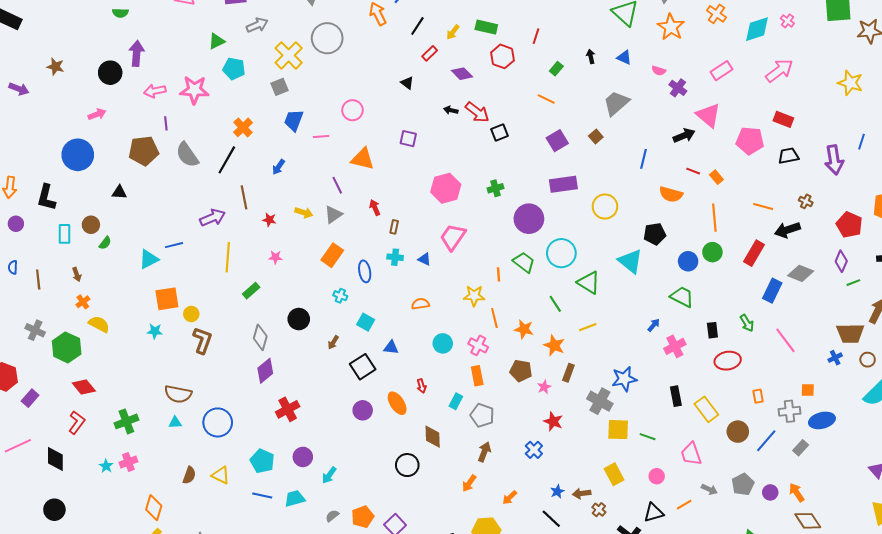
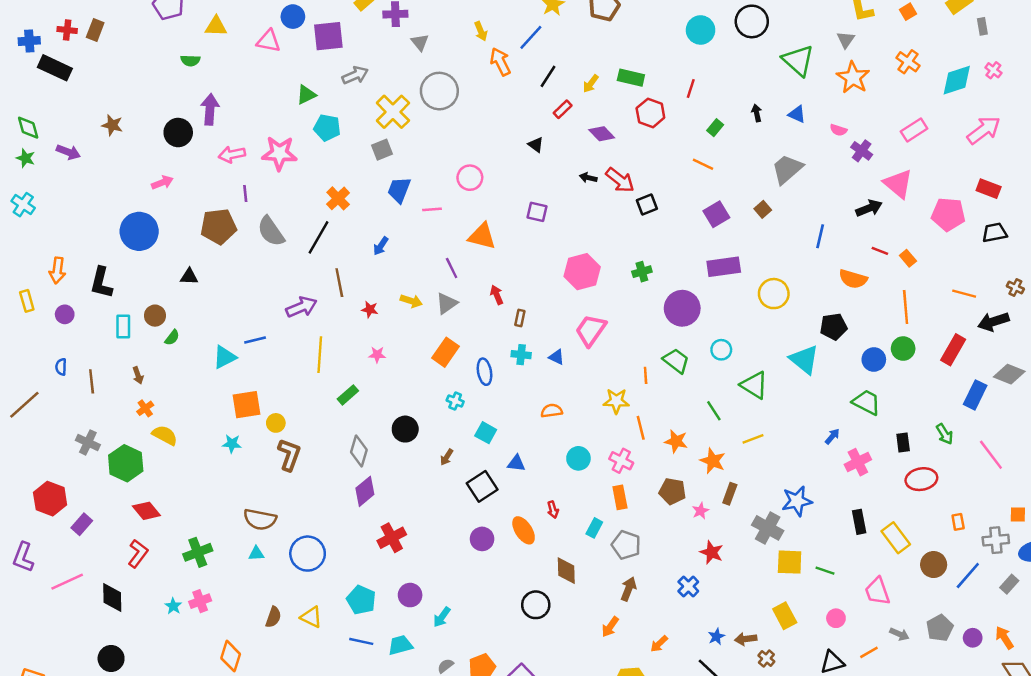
cyan circle: (561, 253) -> (721, 350), size x0.6

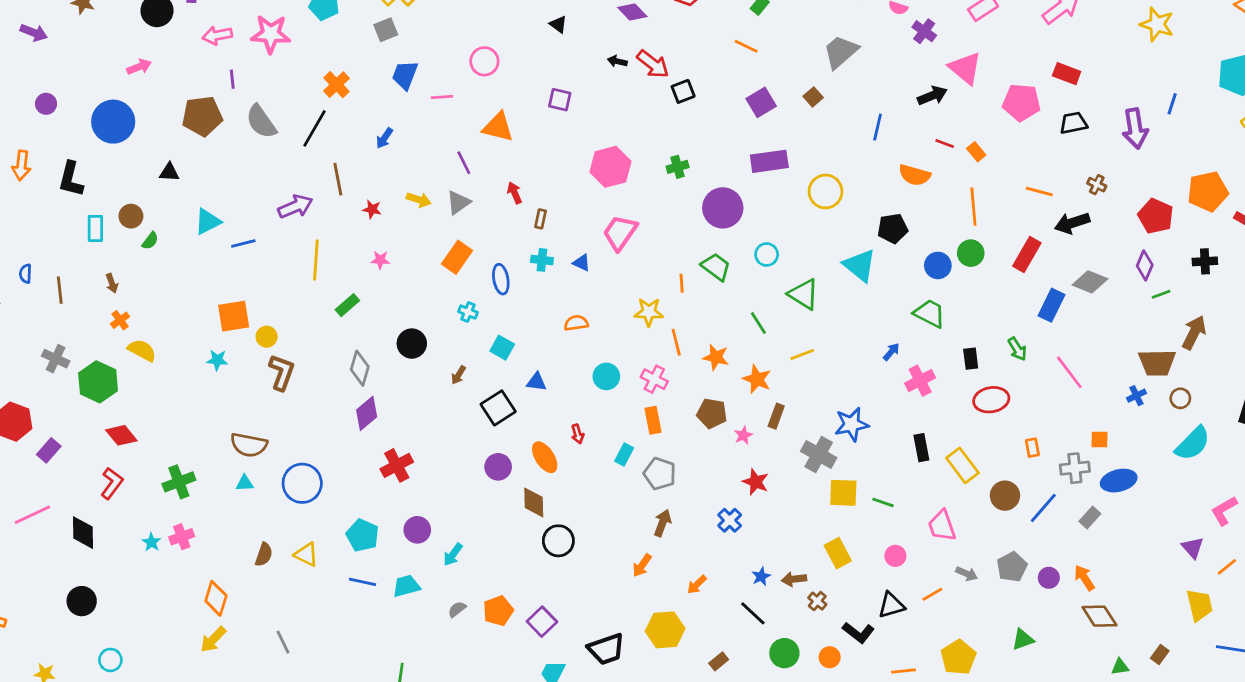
purple circle: (65, 314) -> (46, 104), moved
cyan triangle: (225, 357) -> (208, 222), moved
brown diamond: (566, 571) -> (534, 502), moved

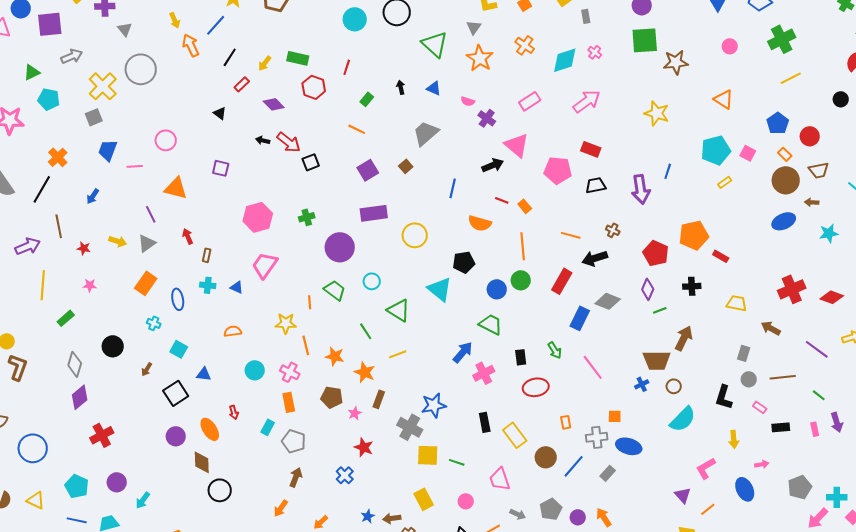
blue arrow: (891, 352) -> (463, 352), size x1.6
blue ellipse: (1119, 481) -> (629, 446), turned 30

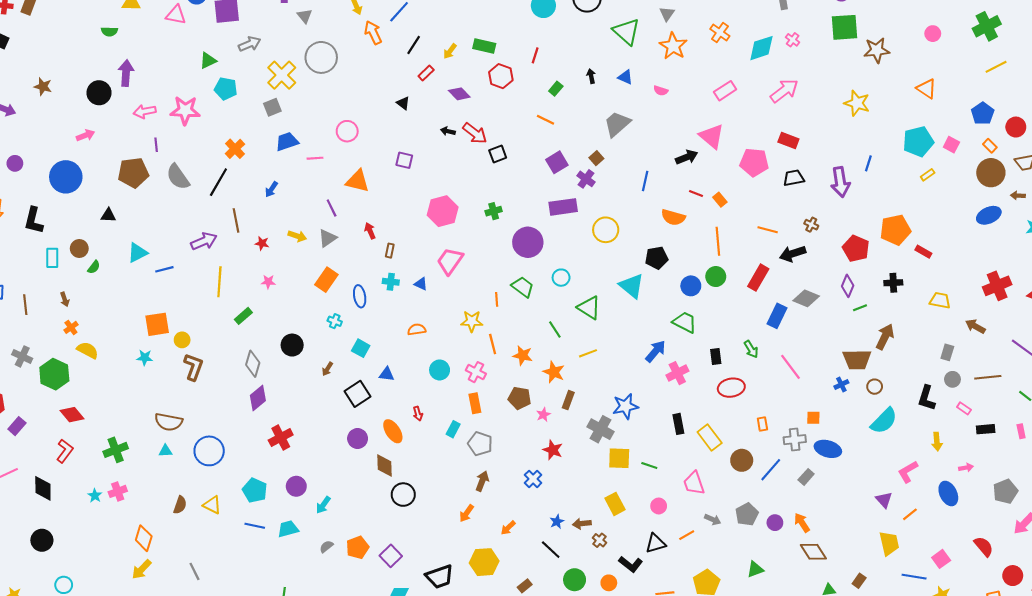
purple cross: (487, 118) -> (586, 179), moved
blue trapezoid: (108, 150) -> (287, 142), turned 50

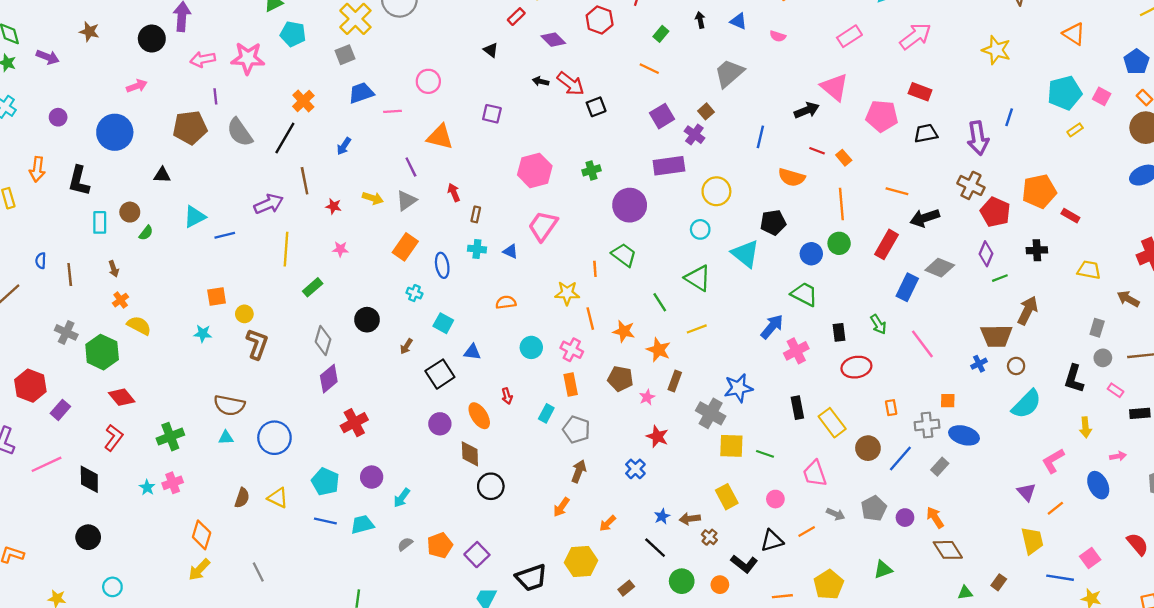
brown cross: (811, 225) -> (971, 185), moved, size x1.6
cyan circle: (561, 278) -> (700, 229), moved
orange square: (157, 324) -> (217, 297), size x0.7

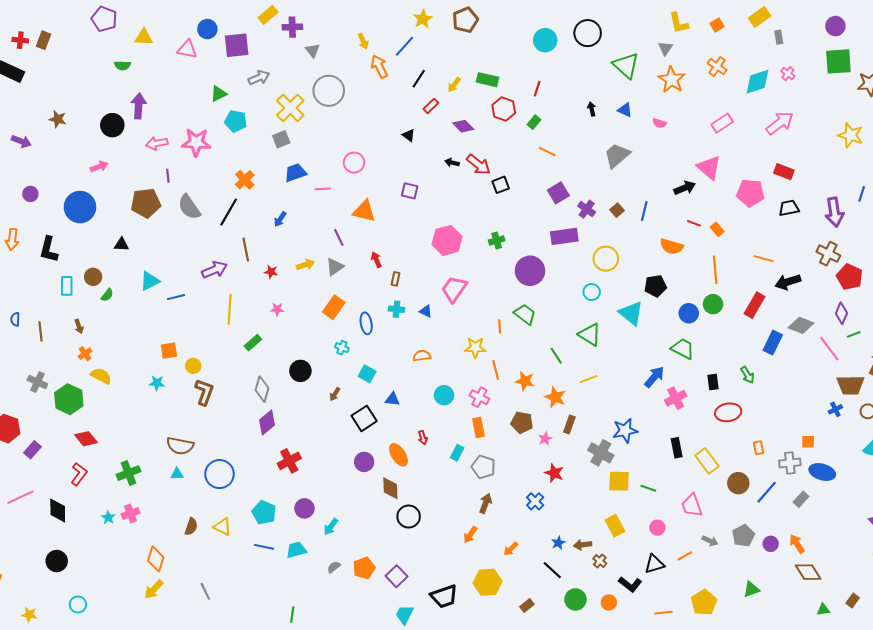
green rectangle: (661, 34) -> (534, 122), moved
brown square: (706, 111) -> (617, 210), moved
yellow arrow: (373, 198) -> (305, 265), turned -36
pink line: (922, 344) -> (829, 349), moved

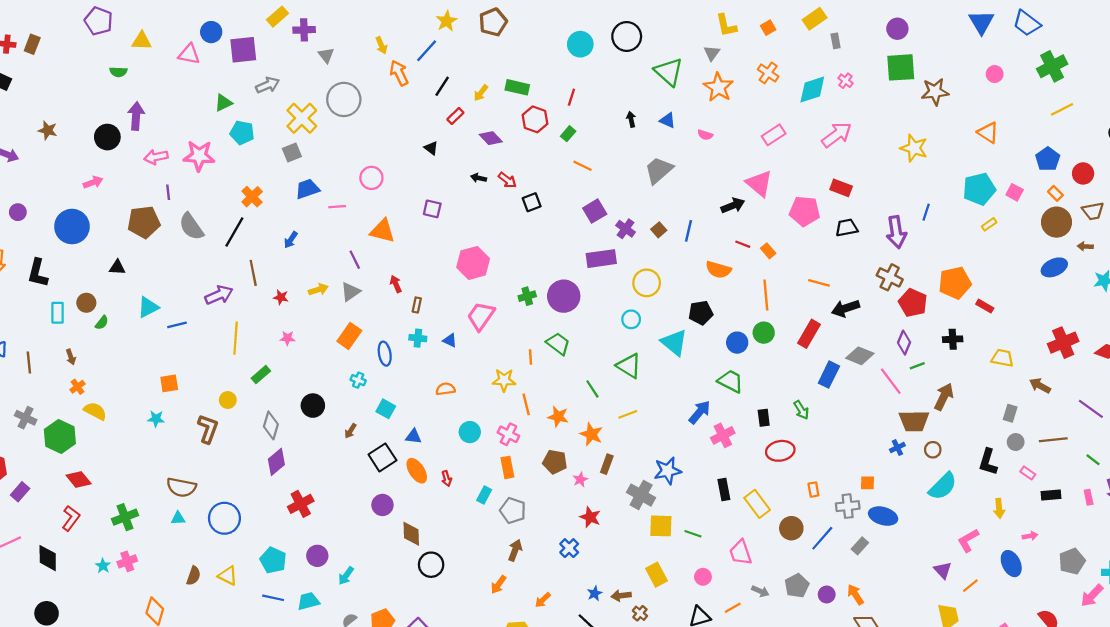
red arrow: (478, 165) -> (507, 180), size x0.7
green cross: (497, 240) -> (527, 296), moved
yellow circle: (193, 366) -> (228, 400), moved
orange ellipse: (399, 455) -> (417, 471), moved

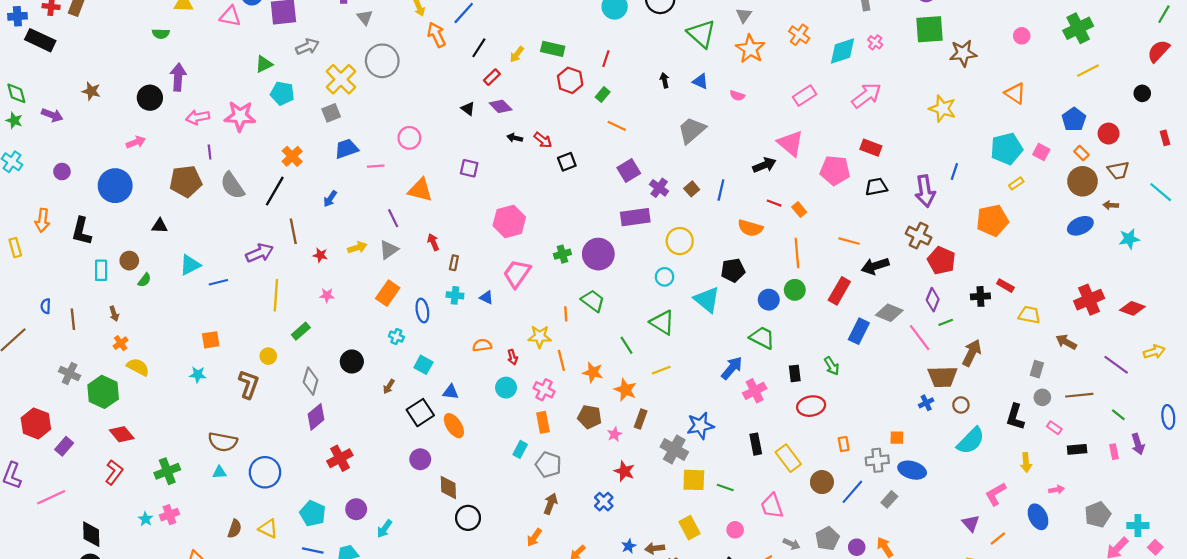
purple diamond: (491, 138) -> (501, 106), moved
orange pentagon: (955, 283) -> (992, 220), moved
red rectangle: (985, 306) -> (1005, 286), moved
red arrow: (447, 478) -> (513, 357), moved
black diamond: (48, 558) -> (91, 534), moved

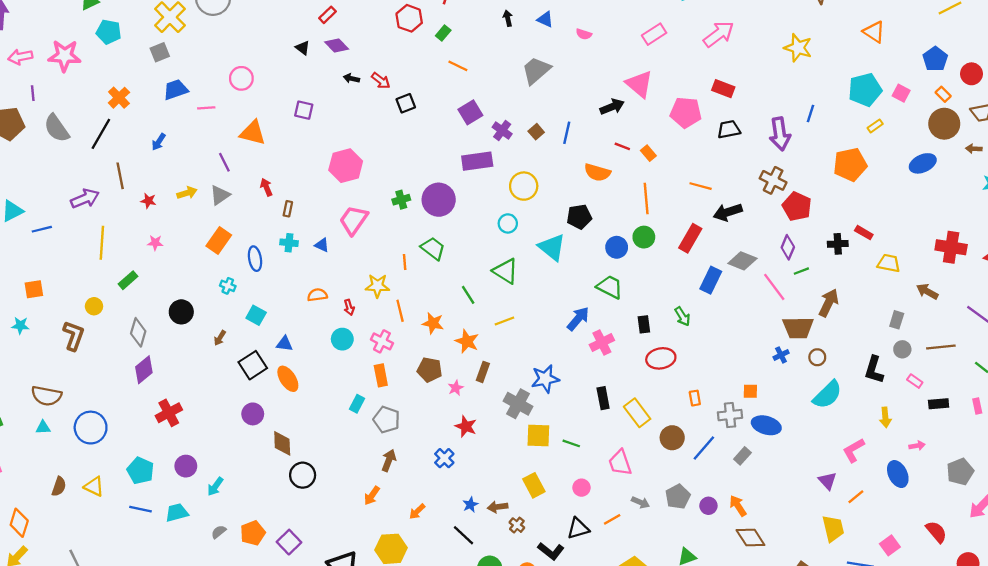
blue ellipse: (1080, 226) -> (923, 163), moved
red cross: (1089, 300) -> (951, 247), turned 32

